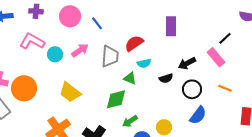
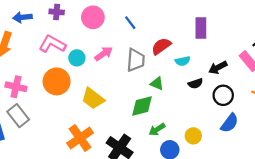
blue line: (97, 23) -> (130, 23), moved
cyan semicircle: (144, 63) -> (183, 61), moved
orange circle: (24, 88) -> (57, 81), moved

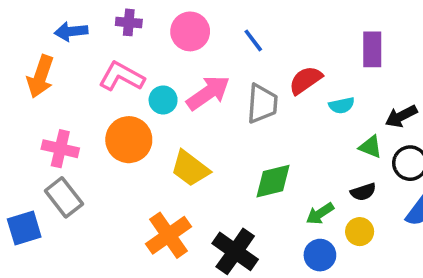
pink arrow: (104, 54) -> (208, 93), size x1.4
green triangle: (157, 84) -> (370, 147), moved
black semicircle: (195, 84) -> (363, 192), moved
green arrow: (157, 129) -> (320, 214), moved

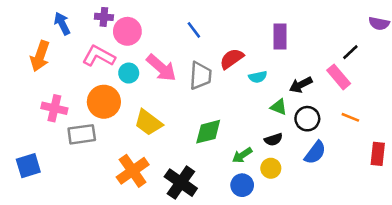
blue arrow: (71, 31) -> (62, 23), turned 70
pink circle: (190, 31) -> (127, 31), moved
pink arrow: (208, 93) -> (161, 68), turned 76
gray rectangle: (64, 197) -> (82, 134), moved, turned -60

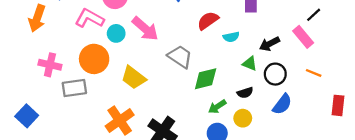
gray trapezoid: (200, 76) -> (180, 57), moved, turned -60
green diamond: (208, 132) -> (206, 79), moved
blue square: (28, 166) -> (27, 116), turned -30

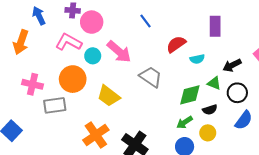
green diamond: (206, 79) -> (190, 95), moved

